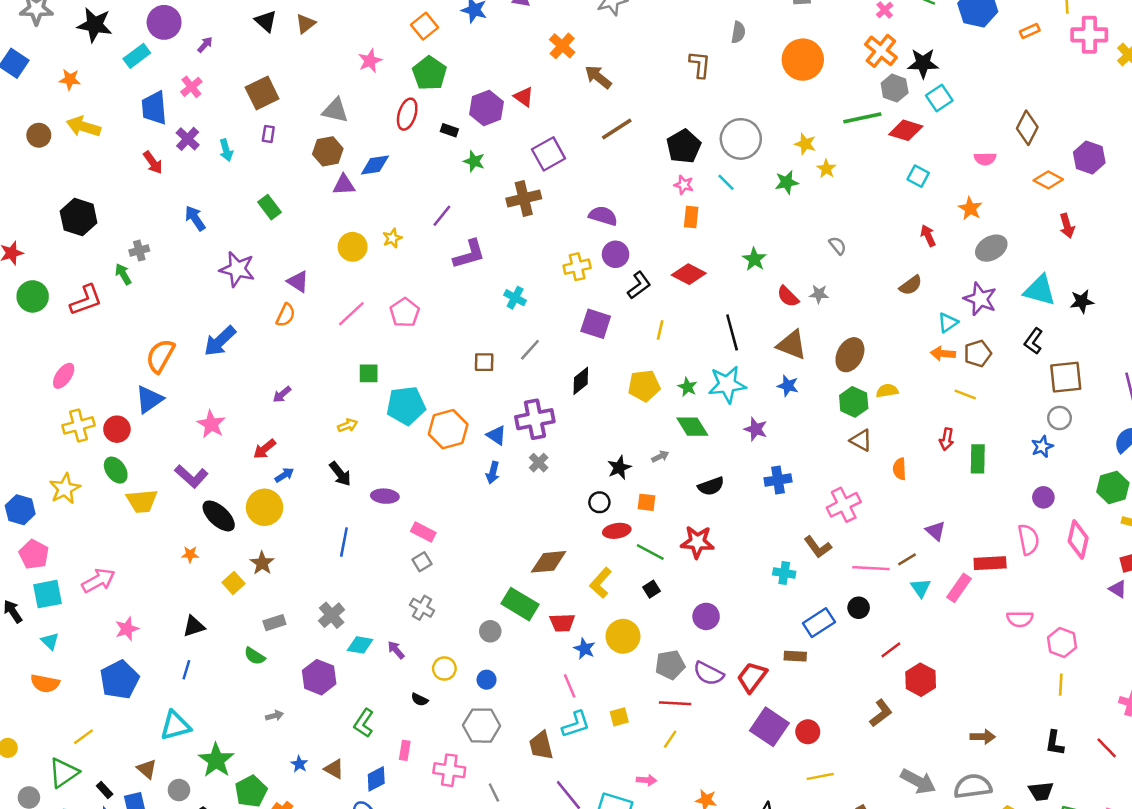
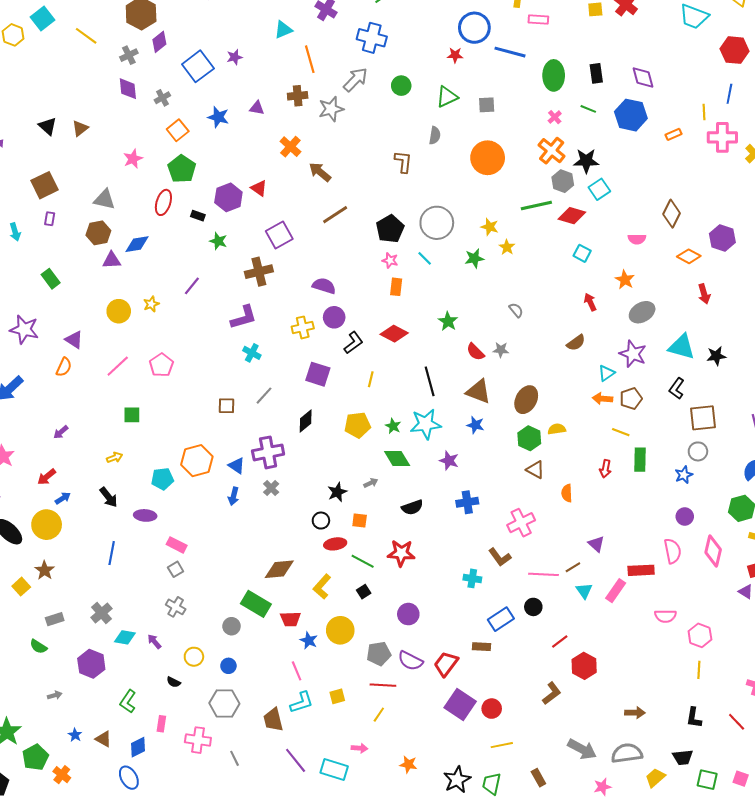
purple L-shape: (469, 254) -> (244, 317), moved
cyan pentagon: (406, 406) -> (162, 479), moved, size x0.7
green rectangle: (978, 459) -> (640, 460), moved

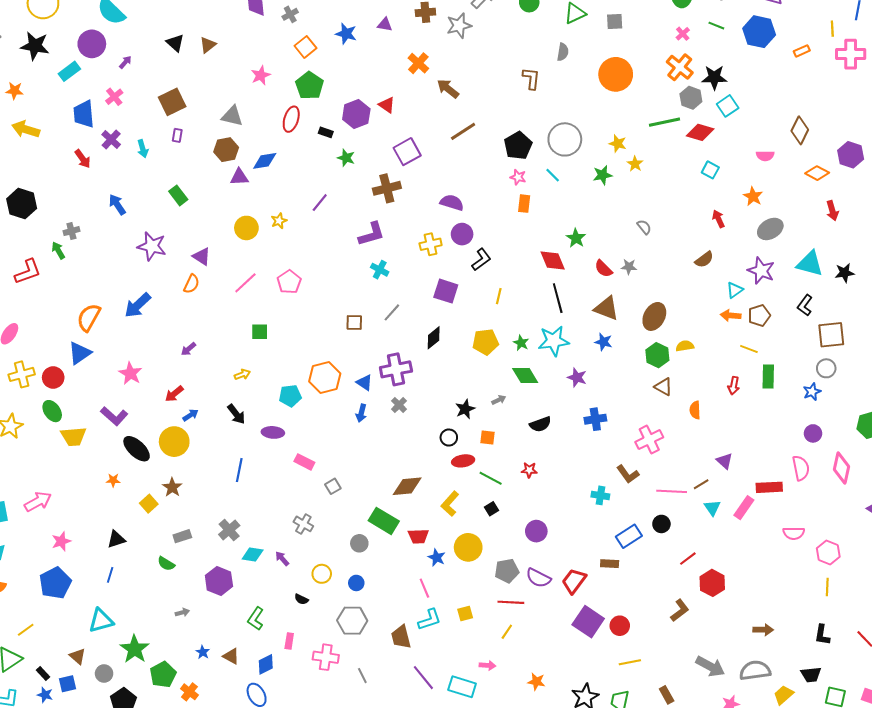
red diamond: (394, 334) -> (553, 261), moved, turned 40
red star: (401, 553) -> (529, 470), size x0.6
gray square: (176, 569) -> (333, 486), moved

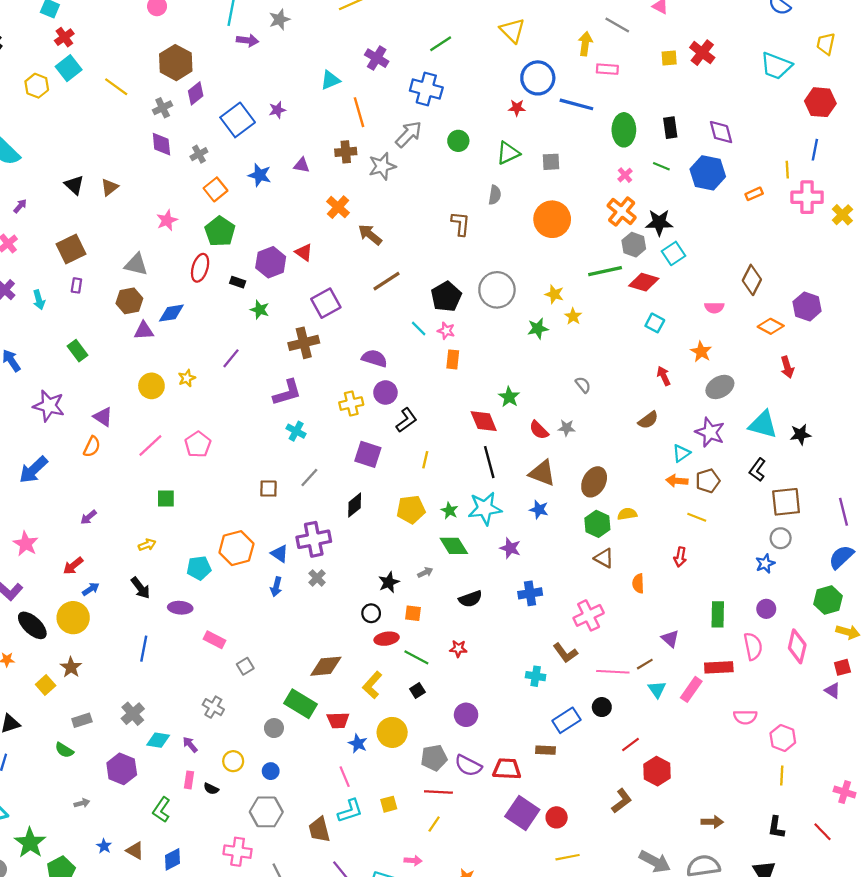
cyan line: (553, 175) -> (419, 328), moved
green rectangle: (768, 376) -> (718, 614), moved
red trapezoid: (574, 581) -> (507, 769), turned 56
pink rectangle: (289, 641) -> (189, 780), moved

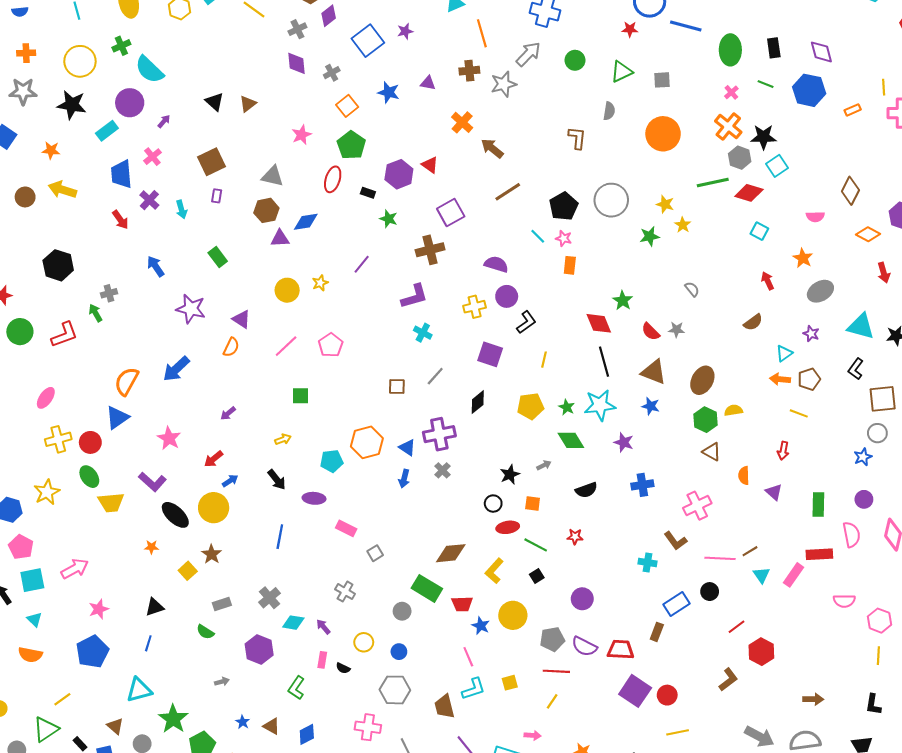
purple star: (710, 432) -> (811, 334), size x0.6
purple triangle: (670, 639) -> (774, 492), moved
brown rectangle: (546, 750) -> (657, 632), turned -72

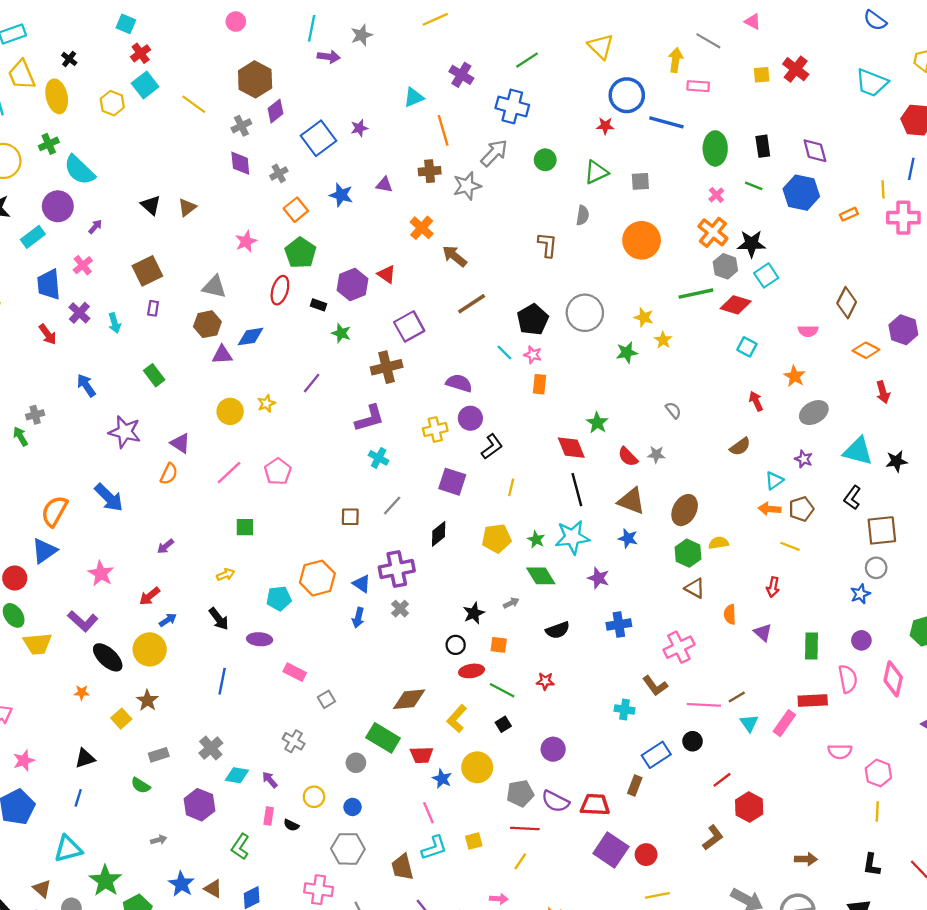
blue arrow: (176, 369) -> (109, 498), turned -92
blue star: (243, 722) -> (181, 884), size x1.6

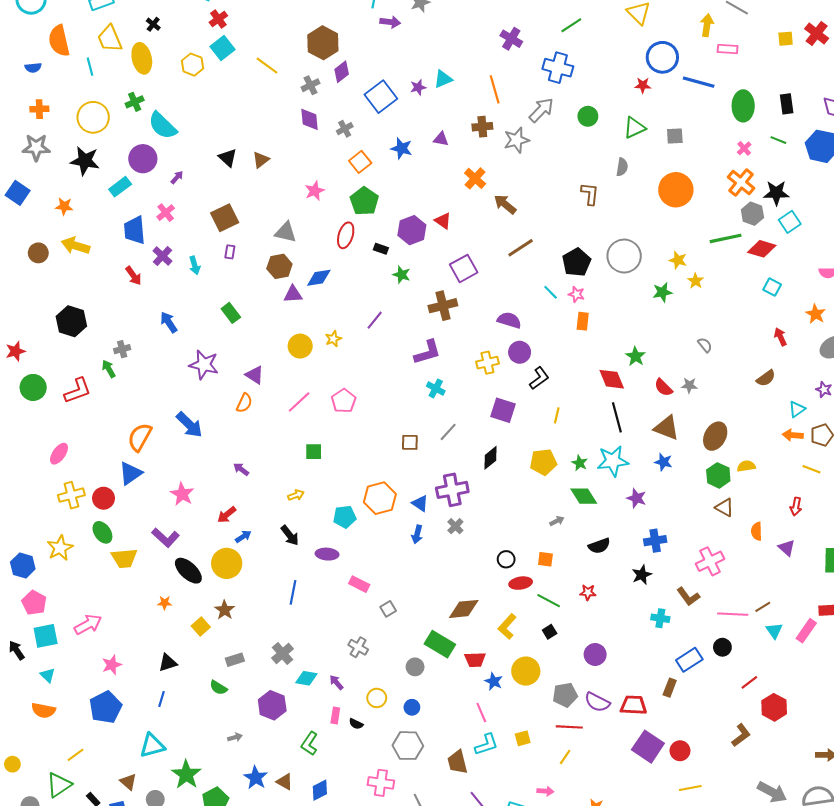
cyan triangle: (414, 97) -> (443, 79), moved
purple arrow: (165, 546) -> (241, 469), turned 77
black star: (474, 613) -> (642, 575), moved

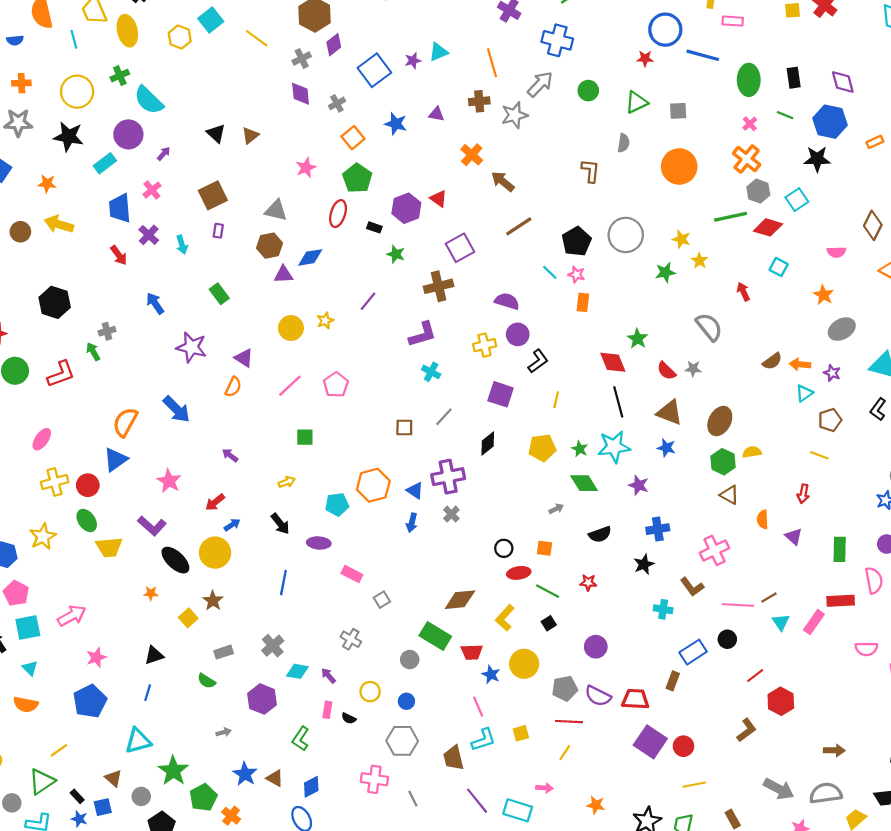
black star: (776, 193) -> (817, 159), moved
red arrow: (780, 337) -> (743, 292), moved
gray semicircle: (705, 345) -> (709, 327), size x1.8
orange arrow: (793, 435) -> (800, 364), moved

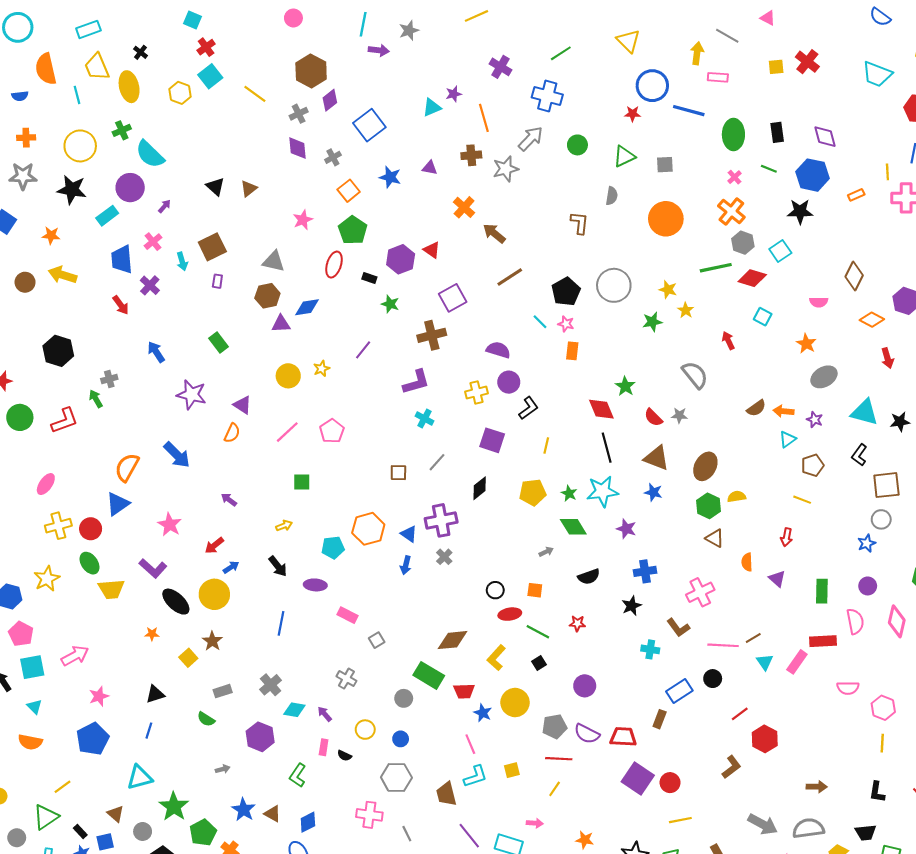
purple star: (413, 61) -> (454, 94), moved
cyan arrow: (182, 245) -> (182, 261), moved

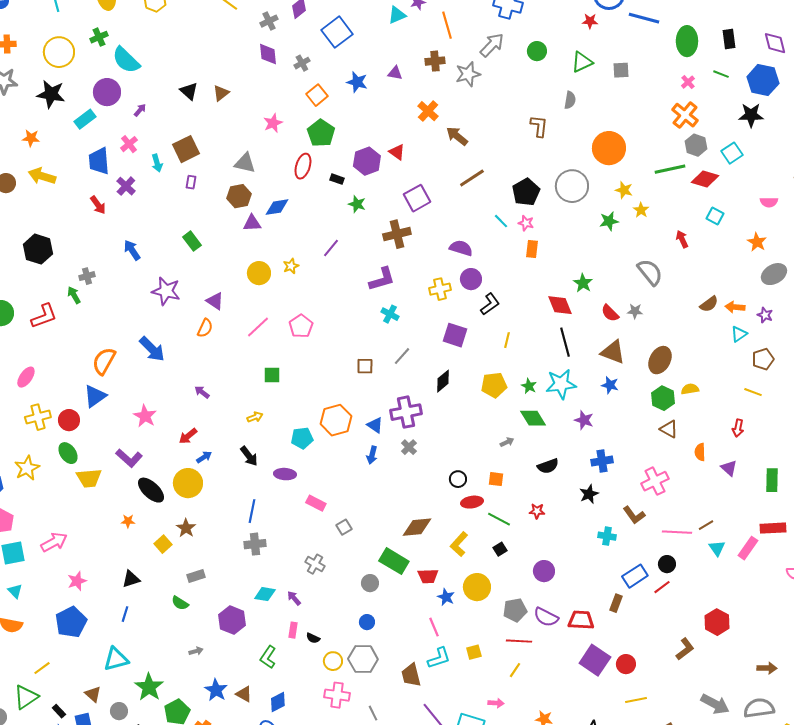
orange circle: (666, 219) -> (609, 148), moved
gray cross: (271, 685) -> (255, 544), moved, turned 35
red line: (740, 714) -> (662, 587), moved
yellow circle: (365, 730) -> (333, 661), moved

